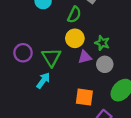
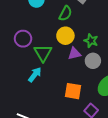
purple circle: (23, 53) -> (23, 39), moved

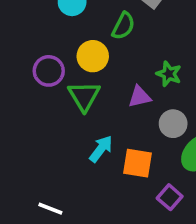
yellow circle: (65, 36) -> (93, 56), moved
gray circle: (93, 61) -> (173, 124), moved
cyan arrow: (35, 75) -> (101, 149), moved

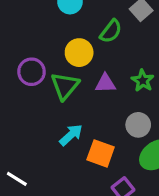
purple circle: (49, 71) -> (32, 72), moved
purple triangle: (140, 97) -> (105, 83), moved

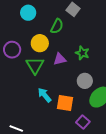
purple circle: (32, 72) -> (12, 50), moved
cyan arrow: (71, 135) -> (44, 95), turned -77

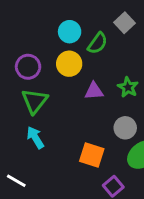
cyan circle: (28, 13) -> (70, 32), moved
green triangle: (35, 65) -> (35, 101), moved
cyan arrow: (44, 95) -> (35, 137), moved

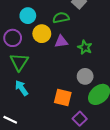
cyan circle: (70, 32) -> (28, 16), moved
green semicircle: (98, 43) -> (61, 18), turned -133
purple triangle: (94, 91) -> (61, 41), moved

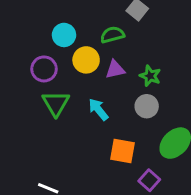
gray circle: (85, 76) -> (147, 106), moved
cyan arrow: (22, 88) -> (98, 109), moved

